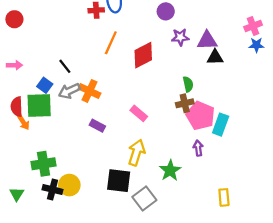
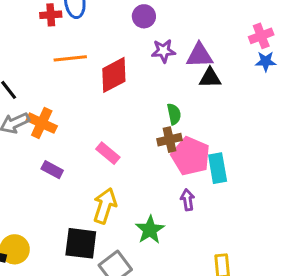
orange line: (111, 43) -> (70, 58), turned 60
cyan rectangle: (221, 125) -> (218, 168), turned -30

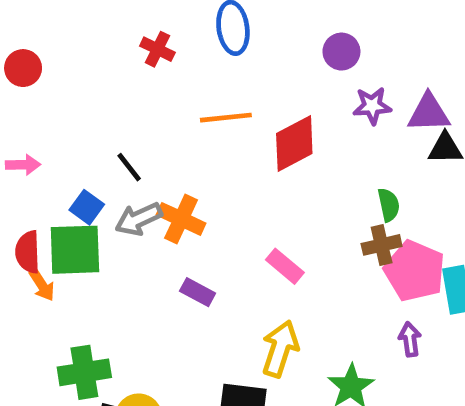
red cross: (51, 15) -> (157, 49), moved, turned 30

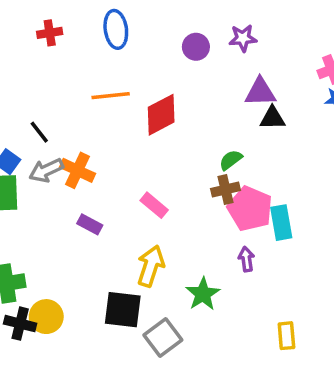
red cross: (157, 49) -> (50, 33), moved, turned -35
purple star: (372, 106) -> (243, 38), moved
green semicircle: (389, 205) -> (231, 160), turned -115

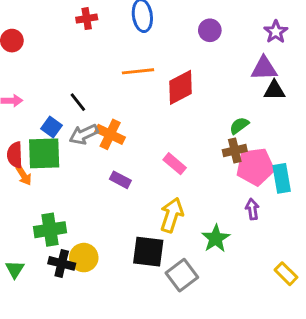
purple star: (243, 38) -> (276, 32), moved, turned -30
pink pentagon: (250, 209) -> (255, 167), turned -30
yellow rectangle: (286, 336) -> (286, 274), turned -40

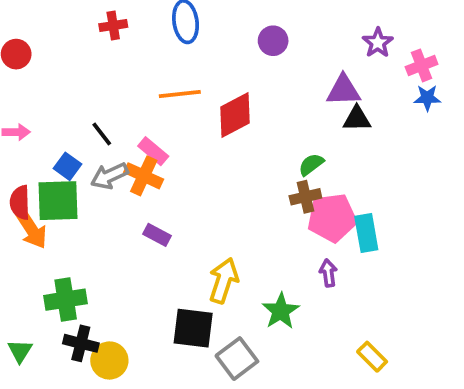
purple star: (276, 32) -> (378, 43), moved
pink rectangle: (175, 164) -> (153, 151), moved
orange arrow: (24, 175) -> (31, 229), size x1.5
yellow circle: (84, 258) -> (109, 360), moved

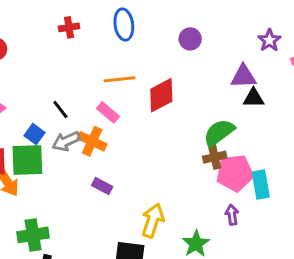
pink rectangle: (153, 151) -> (108, 112), moved
green semicircle: (311, 164) -> (219, 133), size x1.6

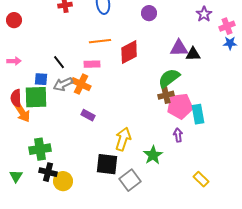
purple triangle: (243, 76) -> (179, 48), moved
pink rectangle: (108, 112) -> (92, 64), turned -42
blue square: (34, 134) -> (41, 79), turned -32

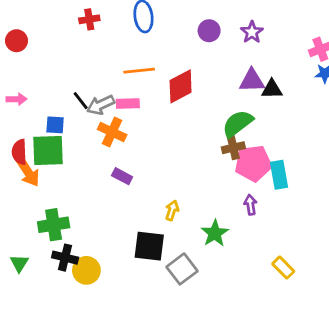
purple star: (204, 14) -> (252, 32), moved
gray arrow: (63, 84) -> (101, 105), moved
yellow arrow: (123, 139) -> (172, 210), size x0.6

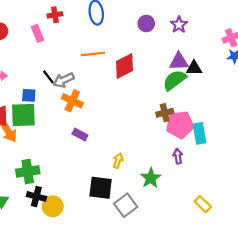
pink rectangle: (128, 103) -> (38, 33), moved, turned 70
green semicircle: (238, 123) -> (175, 80), moved

